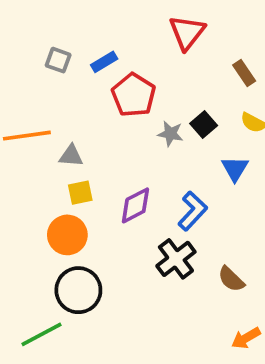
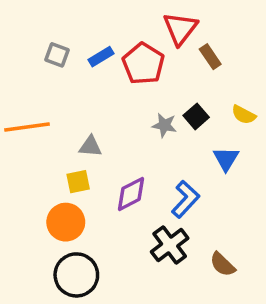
brown rectangle: (244, 73) -> (210, 57), moved
red pentagon: (134, 95) -> (143, 64), moved
gray triangle: (71, 156) -> (90, 146), moved

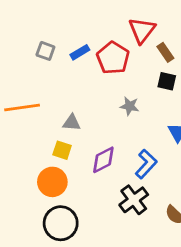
black square: (196, 116) -> (167, 81), moved, turned -36
yellow square: (78, 182) -> (62, 150), turned 30

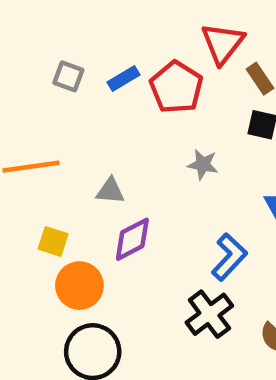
yellow square: (62, 150) -> (53, 241), moved
purple diamond: (103, 160) -> (132, 239), moved

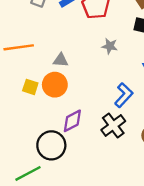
purple diamond: (132, 239) -> (72, 121), moved
orange circle: (79, 286) -> (55, 85), moved

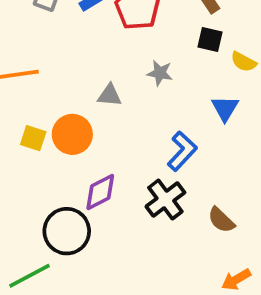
gray triangle: (61, 60) -> (110, 95), moved

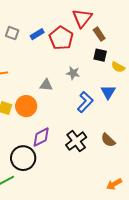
blue L-shape: (182, 151) -> (85, 102), moved
brown semicircle: (221, 220) -> (108, 140), moved

